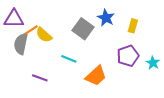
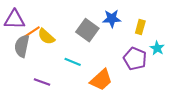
blue star: (106, 18) -> (112, 19), turned -30
purple pentagon: (128, 56) -> (135, 59), turned -30
cyan star: (153, 63) -> (157, 48), moved

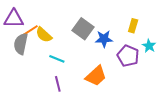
blue star: (112, 19) -> (104, 39), moved
cyan line: (73, 62) -> (57, 59), moved
purple line: (42, 82) -> (58, 84), moved, turned 56

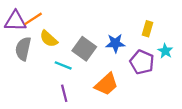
gray square: (83, 29) -> (84, 49), moved
orange line: (30, 31) -> (33, 19), moved

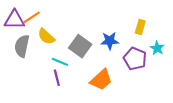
purple line: (64, 93) -> (57, 78), moved

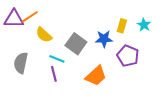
yellow rectangle: (140, 27) -> (122, 26), moved
gray semicircle: (22, 46) -> (21, 63), moved
cyan star: (157, 48) -> (144, 25), moved

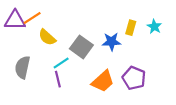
purple pentagon: (128, 56) -> (134, 78), moved
cyan line: (57, 59) -> (61, 63), turned -56

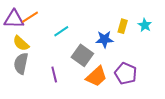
yellow semicircle: (47, 37) -> (21, 43), moved
gray square: (81, 47) -> (82, 55), moved
cyan line: (61, 63) -> (61, 31), moved

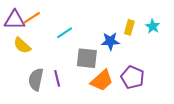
gray square: (82, 55) -> (87, 58), turned -30
gray semicircle: (21, 63) -> (36, 79), moved

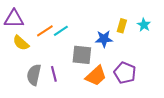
orange line: (32, 18) -> (45, 31), moved

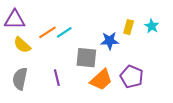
gray semicircle: (34, 75) -> (20, 79), moved

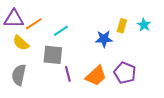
orange line: (47, 32) -> (34, 24), moved
gray square: (86, 58) -> (53, 55), moved
purple line: (57, 78) -> (68, 74), moved

